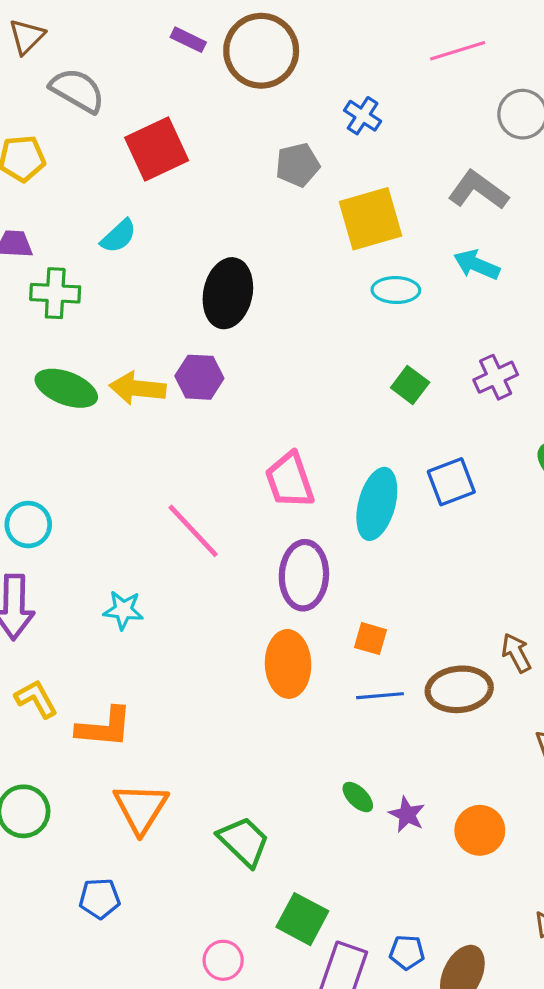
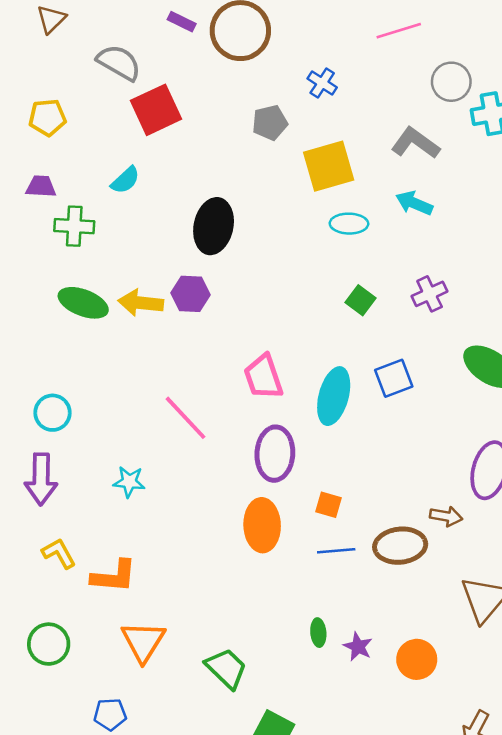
gray semicircle: (77, 90) -> (119, 63), moved
brown arrow: (516, 653) -> (446, 516), turned 128
green ellipse: (358, 797) -> (318, 633), turned 40

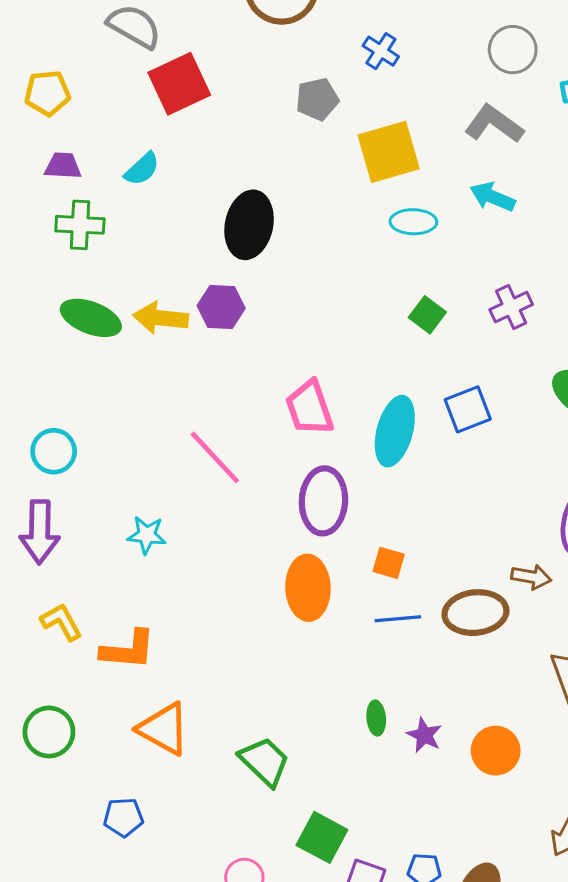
gray circle: (451, 82) -> (513, 50), moved
purple trapezoid: (41, 187) -> (63, 166), moved
orange triangle: (143, 641) -> (164, 729), turned -33

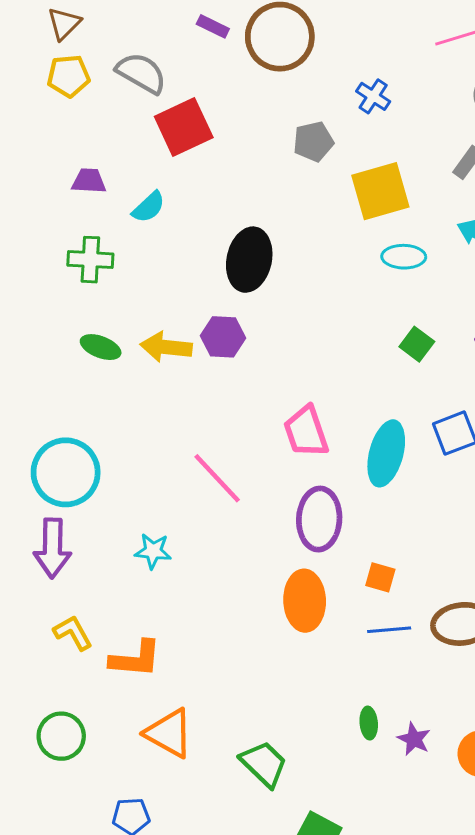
yellow pentagon: (47, 93) -> (68, 76), moved
purple trapezoid: (63, 166) -> (89, 181), moved
green ellipse: (91, 318) -> (101, 347), size x0.7
cyan circle: (54, 451) -> (66, 472), size x1.6

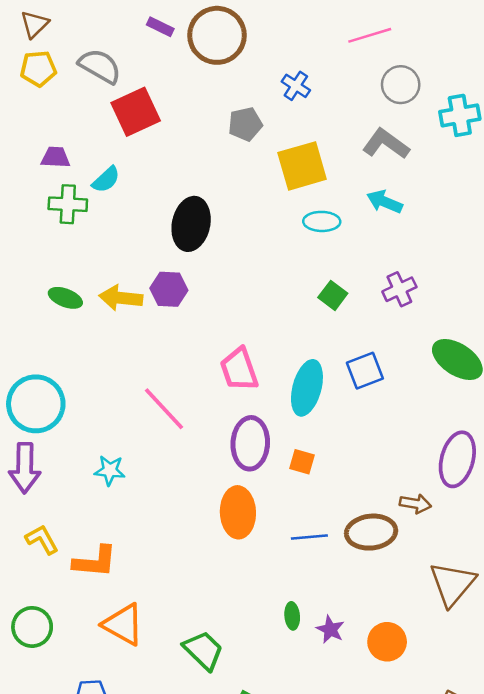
green cross: (90, 260) -> (68, 204), moved
orange square: (380, 577) -> (302, 462), moved

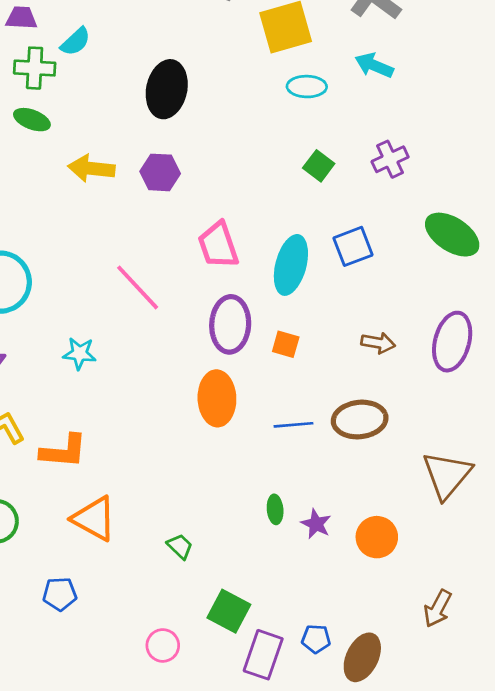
purple hexagon: (169, 289) -> (160, 172), moved
green ellipse: (65, 298) -> (32, 120), moved
brown arrow: (415, 504) -> (378, 343), moved
green trapezoid: (203, 650) -> (180, 546), size x0.6

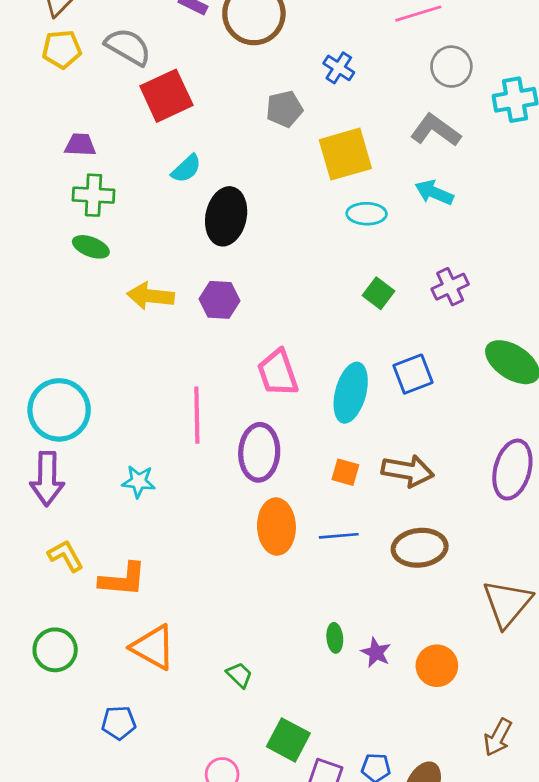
cyan semicircle: (76, 42) -> (186, 169), moved
pink line: (138, 287) -> (197, 415), turned 42
purple ellipse: (230, 324) -> (259, 452), moved
brown arrow: (378, 343) -> (408, 471), moved, size x1.5
blue line: (294, 425) -> (339, 536), moved

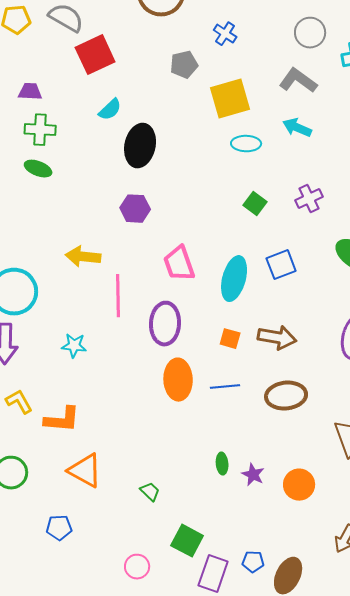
yellow arrow: (151, 296) -> (83, 257), moved

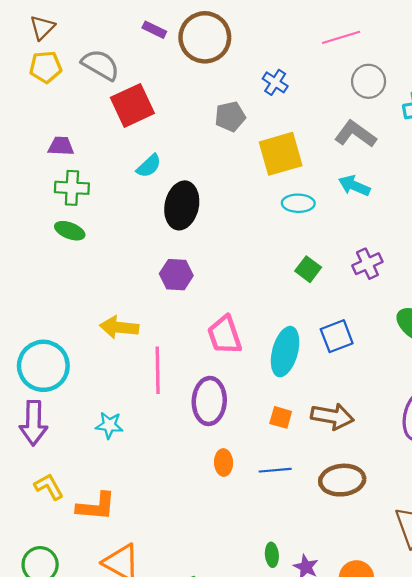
orange ellipse: (178, 380) -> (224, 463), size x0.6

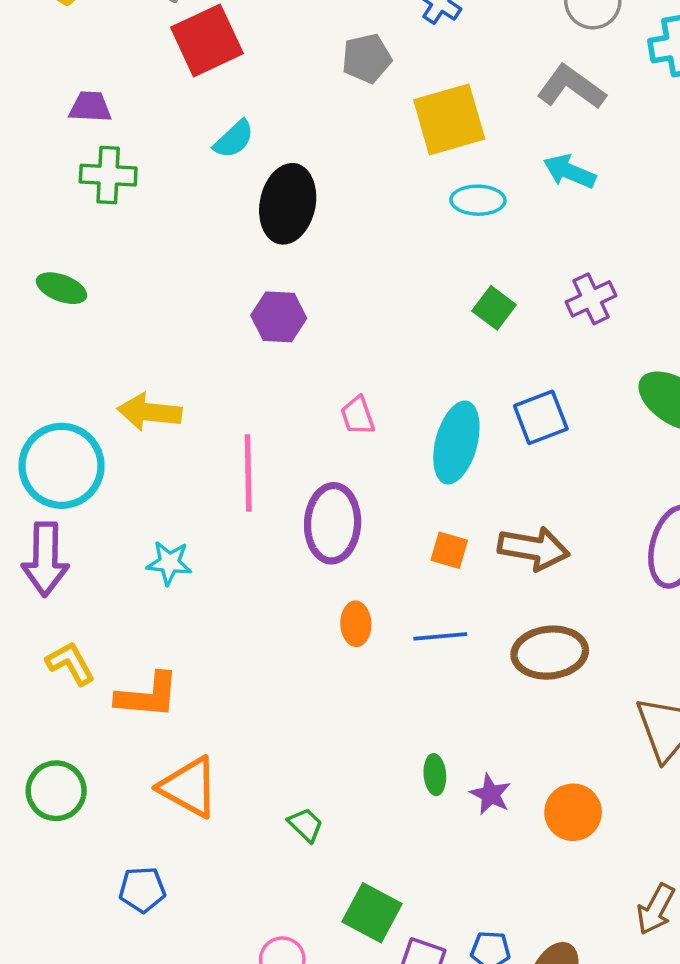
green ellipse: (70, 231) -> (62, 288), moved
yellow arrow: (119, 327) -> (149, 412), moved
pink trapezoid: (225, 335) -> (358, 416), size x0.6

